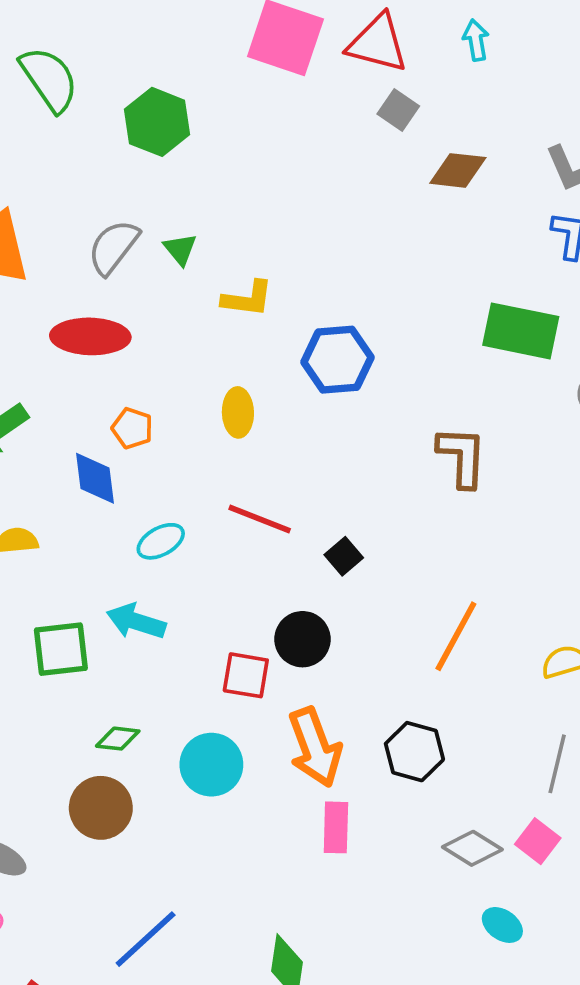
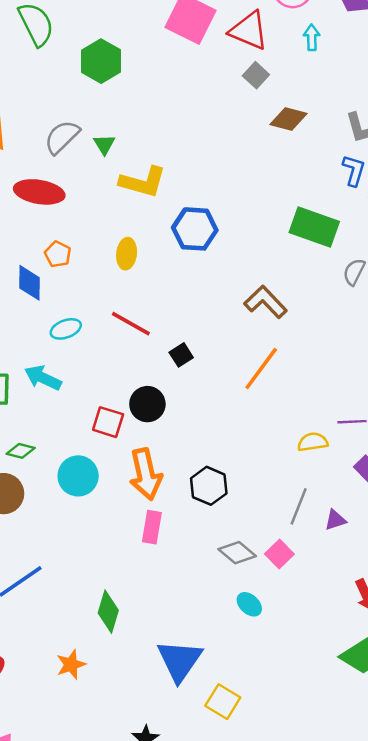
yellow L-shape: (247, 299) -> (143, 182), size x1.4
brown L-shape: (462, 457) -> (266, 302), turned -54
orange line: (456, 636) -> (261, 368), moved

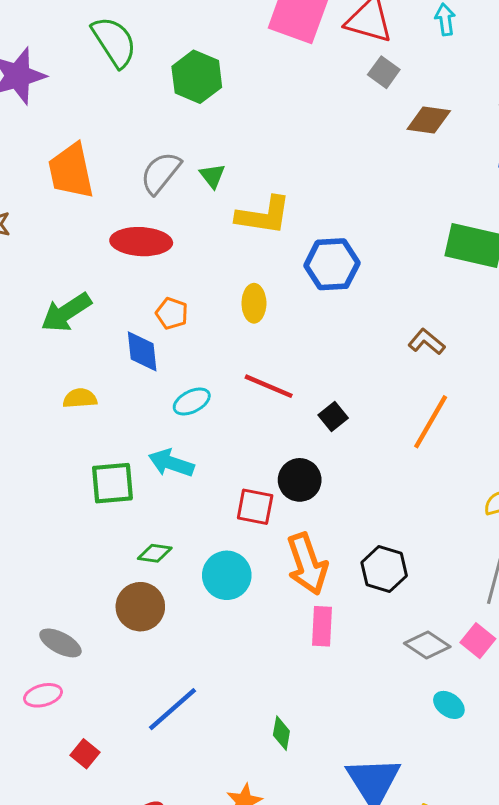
brown L-shape: (266, 302) -> (427, 342), size x0.7
green diamond: (108, 612) -> (281, 733), size x0.7

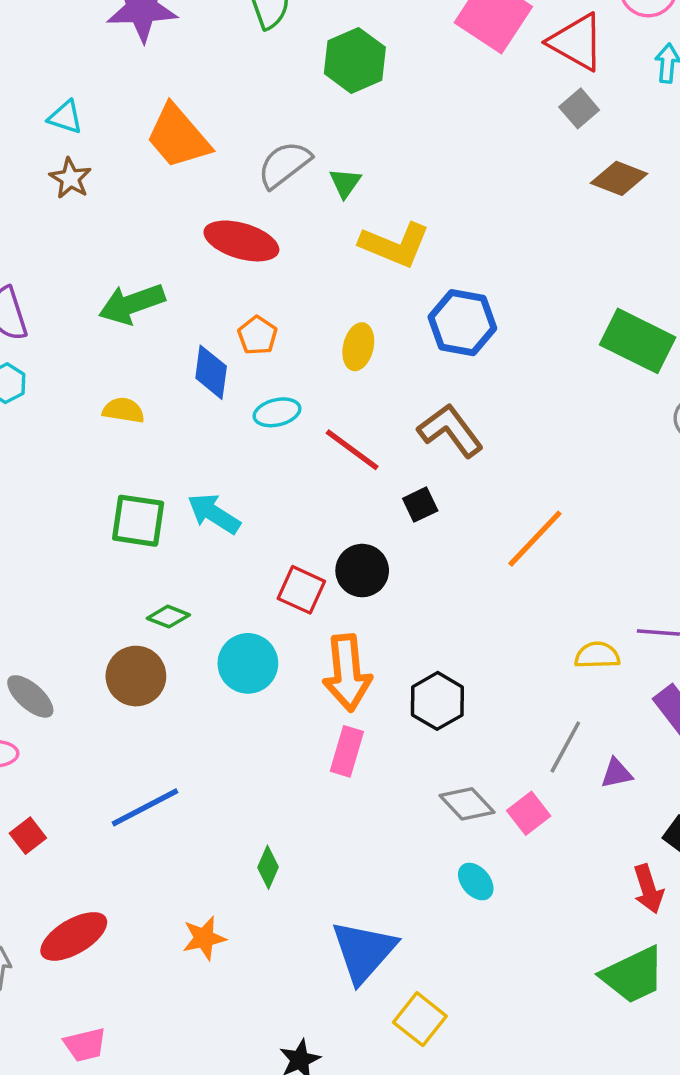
orange trapezoid: (71, 171) -> (178, 137), turned -42
brown L-shape: (427, 342) -> (450, 431), moved, size x1.5
cyan ellipse: (192, 401) -> (277, 412), moved

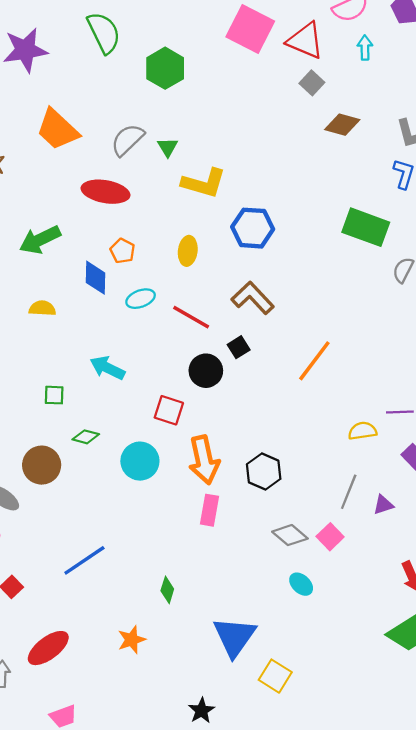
green square: (138, 521) -> (54, 395), moved, size x0.6
black circle: (362, 571) -> (206, 371), moved
brown circle: (136, 676) -> (42, 465), moved

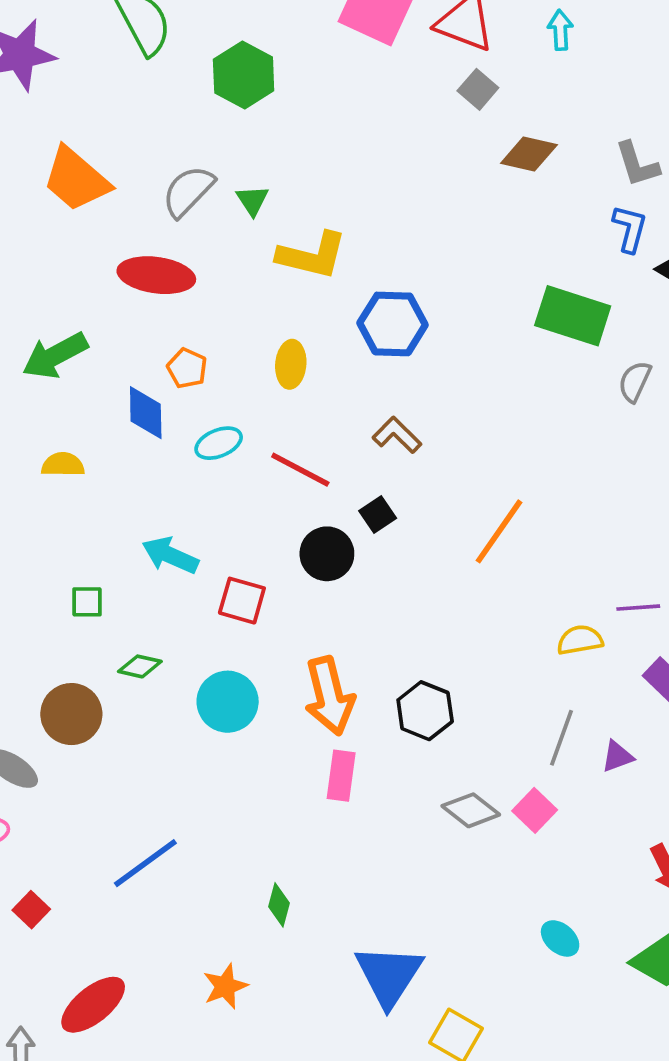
brown L-shape: (253, 298) -> (397, 435), size x0.7
red square: (169, 410) -> (242, 601), moved
cyan ellipse: (301, 584) -> (560, 938), moved

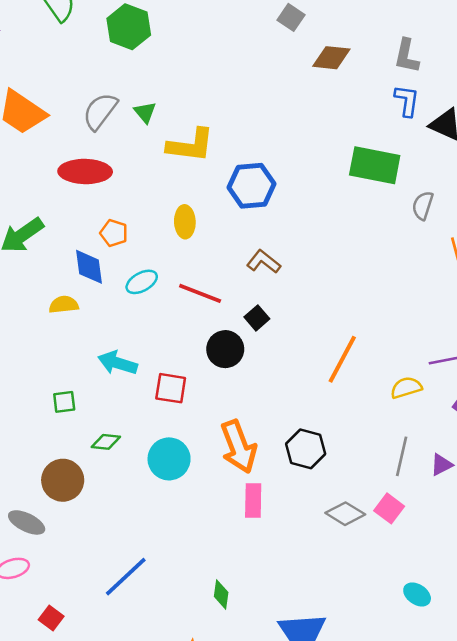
gray L-shape: (637, 164) -> (407, 56), turned 36
yellow semicircle: (63, 465) -> (64, 305), moved
orange line: (499, 531) -> (342, 359), moved

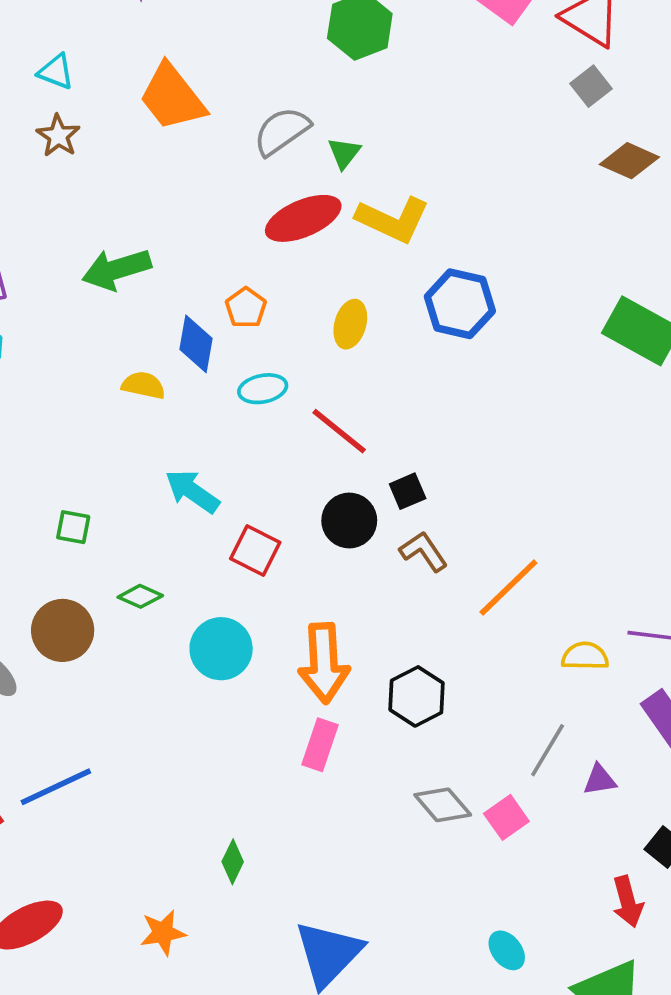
red ellipse: (85, 172) -> (303, 218), moved, turned -42
brown L-shape: (264, 262) -> (424, 551), moved
green square: (64, 402) -> (73, 527), moved
blue line: (126, 577) -> (56, 787), moved

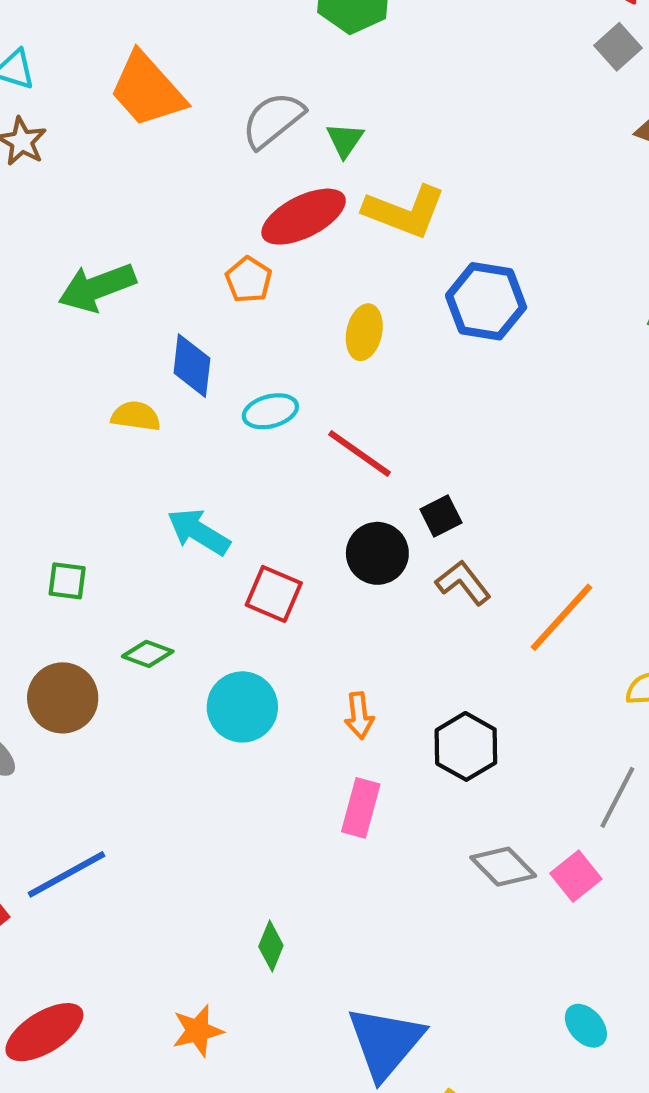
orange pentagon: (246, 308) -> (249, 280), moved
orange arrow: (324, 663) -> (359, 716), size x0.5

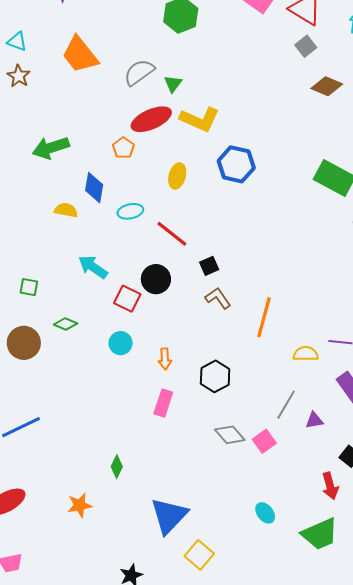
black circle: (377, 553) -> (156, 279), moved
orange line: (561, 617) -> (264, 317), turned -30
cyan circle: (242, 707) -> (121, 343), moved, size x0.7

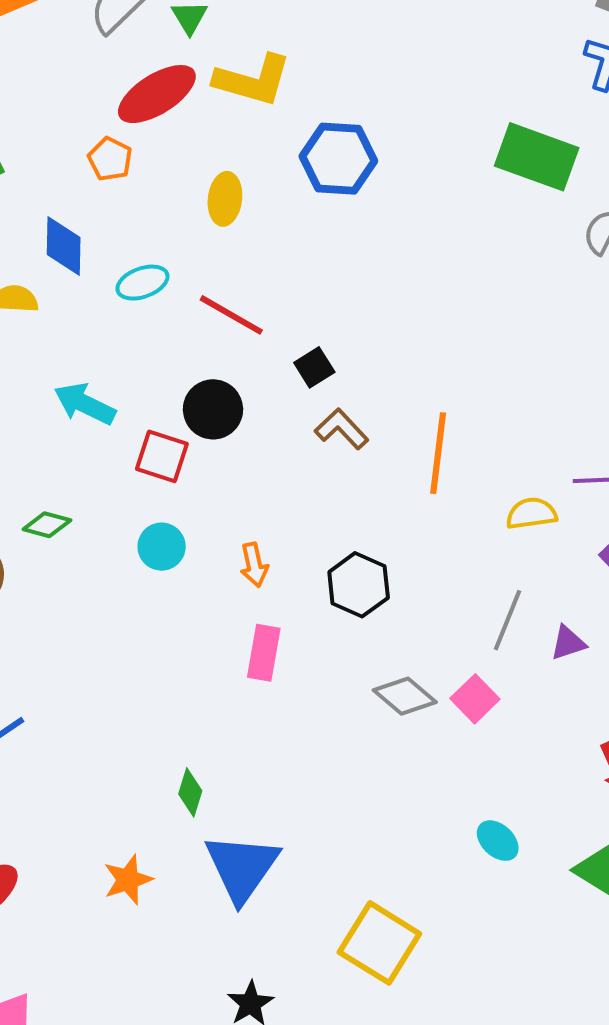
blue triangle: (169, 516) -> (242, 867), moved
yellow square: (199, 555) -> (379, 943), size x1.4

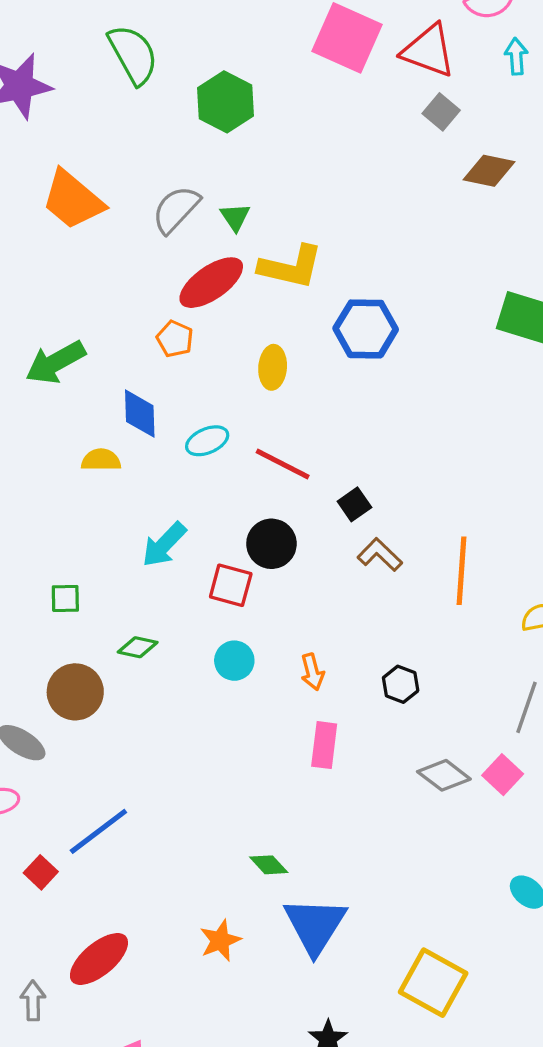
cyan arrow: (85, 404) -> (164, 545), turned -69
black hexagon: (359, 585) -> (401, 684), size x0.7
green diamond: (190, 792) -> (269, 865), turned -57

